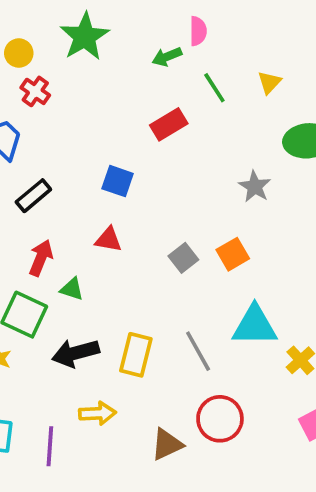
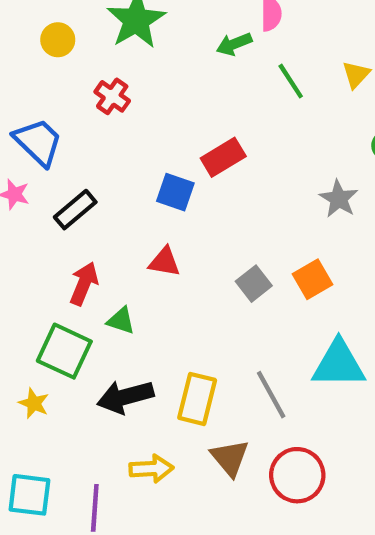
red cross: (35, 91) -> (112, 96), moved
red rectangle: (169, 124) -> (223, 157), moved
brown triangle: (167, 444) -> (230, 458), moved, turned -45

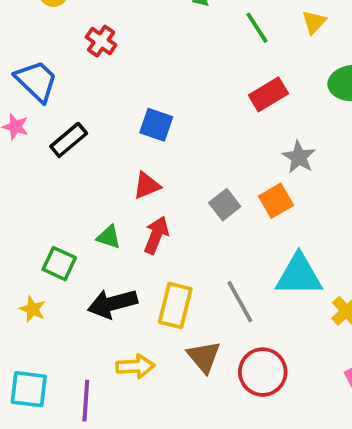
red rectangle: (223, 157) -> (268, 94), moved
gray star: (339, 199) -> (299, 157), moved
red triangle: (164, 262) -> (147, 186), turned -32
red arrow: (84, 284) -> (156, 235), moved
green square: (64, 351) -> (59, 264), size x0.7

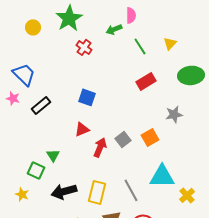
red cross: (101, 41) -> (84, 47), moved
gray star: (299, 157) -> (174, 114), moved, turned 30
red arrow: (156, 235) -> (100, 147), moved
green triangle: (109, 237) -> (53, 155), moved, turned 40

